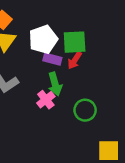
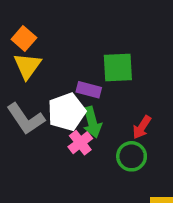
white pentagon: (43, 39) -> (67, 112), moved
red arrow: (75, 60) -> (142, 127), moved

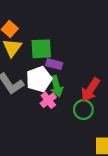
green square: (118, 68) -> (41, 49), moved
red arrow: (142, 127) -> (90, 90), size x1.5

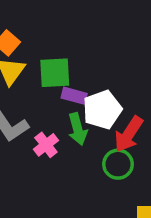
white pentagon: (39, 79) -> (102, 110), moved
pink cross: (48, 100) -> (46, 145), moved

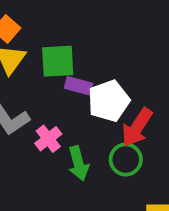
green arrow: (78, 129) -> (78, 163), moved

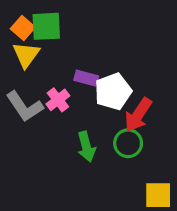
green square: (58, 61) -> (46, 26), moved
pink cross: (48, 139) -> (58, 100), moved

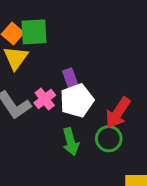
purple rectangle: (86, 78) -> (71, 79), turned 55
white pentagon: (113, 91) -> (77, 101), moved

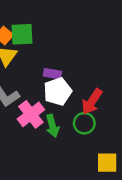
purple rectangle: (71, 79) -> (52, 74), turned -60
pink cross: (45, 99) -> (31, 114), moved, size x1.5

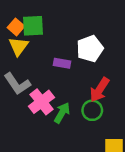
white pentagon: (58, 91) -> (90, 49), moved
green arrow: (52, 126) -> (62, 113), turned -135

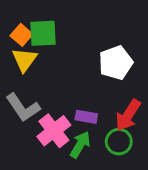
purple rectangle: (62, 63) -> (86, 117), moved

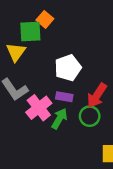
orange square: (21, 35) -> (45, 19), moved
white pentagon: (116, 63) -> (68, 68), moved

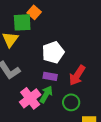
pink cross: (39, 108) -> (30, 98), moved
green circle: (90, 116) -> (71, 102), moved

